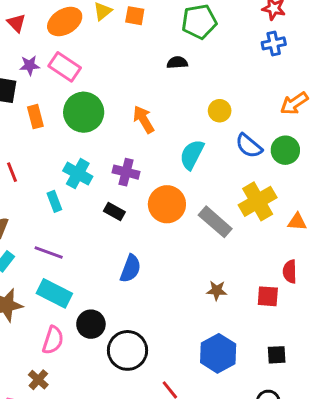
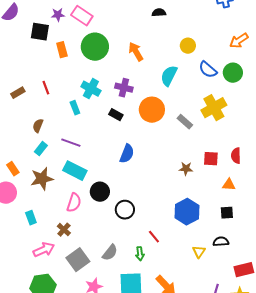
gray rectangle: (215, 222) -> (185, 122), size x0.7
orange triangle: (297, 222) -> (229, 185), moved
red square: (268, 296) -> (211, 159), moved
black circle: (128, 350) -> (125, 210), size x0.7

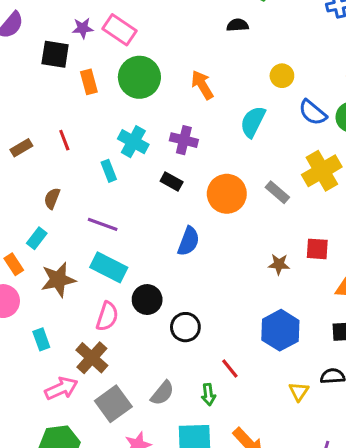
orange circle: (152, 110) -> (227, 194), moved
cyan rectangle: (41, 149) -> (37, 238), moved
brown cross: (64, 230) -> (92, 358), size x1.5

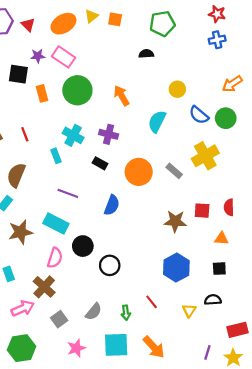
brown semicircle: (52, 198) -> (16, 175), size x1.6
purple line: (103, 224) -> (68, 193), moved
brown star: (279, 264) -> (175, 221), size x1.5
red line: (230, 369) -> (152, 302), moved
gray square: (113, 404) -> (59, 319), size x0.7

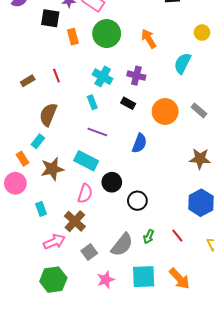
cyan rectangle: (56, 156) -> (92, 102), moved
gray semicircle: (94, 312) -> (122, 245), size x1.4
green arrow: (126, 313) -> (149, 237), moved, turned 32

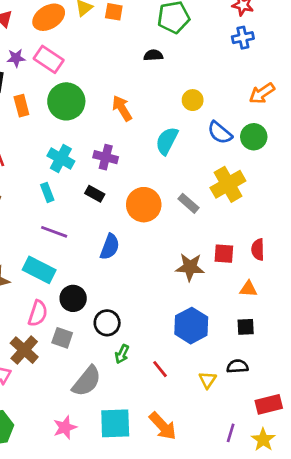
green arrow: (149, 237) -> (122, 354), moved
gray square: (89, 252) -> (62, 338), moved, turned -35

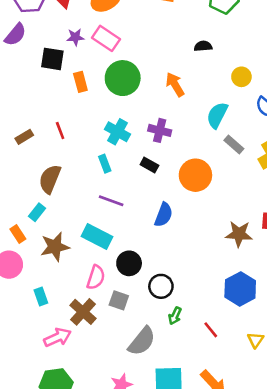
black semicircle: (153, 55) -> (203, 46), moved
gray rectangle: (189, 203) -> (234, 145), moved

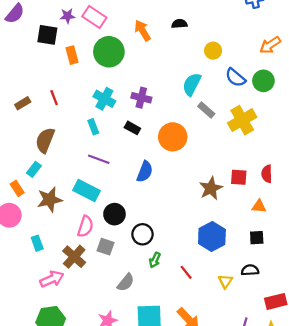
orange arrow: (175, 84) -> (142, 30), moved
brown star: (239, 234) -> (211, 188), turned -30
gray semicircle: (142, 341) -> (126, 282), size x0.7

